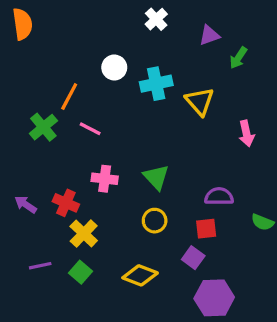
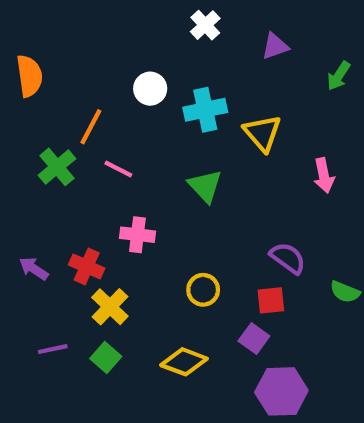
orange semicircle: (22, 24) -> (29, 76), moved
green arrow: (238, 58) -> (339, 76), moved
green triangle: (156, 177) -> (205, 186), moved
purple semicircle: (219, 196) -> (288, 258), turned 36

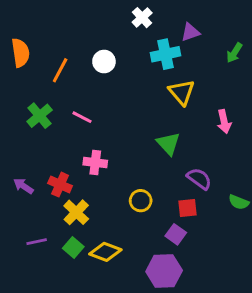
cyan cross: (205, 110) -> (166, 54), moved
orange line: (91, 127) -> (60, 70), moved
green triangle: (205, 186) -> (168, 144), moved
yellow diamond: (184, 362) -> (105, 252), moved
purple hexagon: (281, 391) -> (164, 271), moved

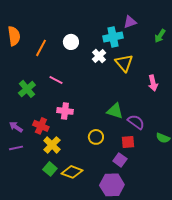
white cross: (142, 18) -> (99, 56), moved
green cross: (40, 116) -> (27, 89), moved
green triangle: (168, 144) -> (115, 111), moved, turned -30
purple line: (37, 242) -> (16, 148), moved

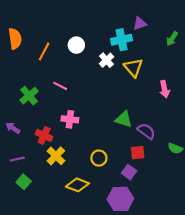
purple arrow: (16, 127) -> (13, 128), moved
yellow circle: (96, 137) -> (99, 158), moved
green square: (50, 169) -> (24, 182), moved

